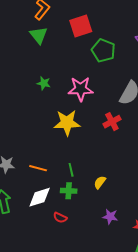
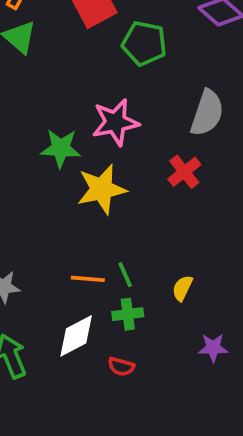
green star: (44, 83) -> (61, 148), moved, size x1.5
orange line: (38, 168) -> (88, 279), moved

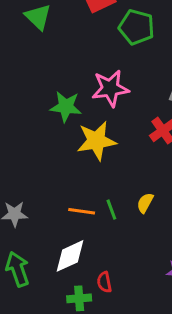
yellow semicircle: (182, 288) -> (145, 203), moved
green cross: (128, 314) -> (79, 298), moved
red semicircle: (121, 367) -> (104, 282), turned 60

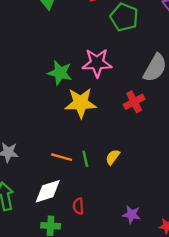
red semicircle: (104, 282) -> (78, 206), moved

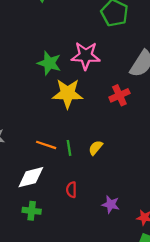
red semicircle: (78, 206) -> (71, 190), moved

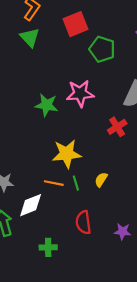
yellow star: (68, 93) -> (67, 154), moved
white diamond: (31, 177) -> (31, 205), moved
red semicircle: (71, 190) -> (83, 222), size x1.5

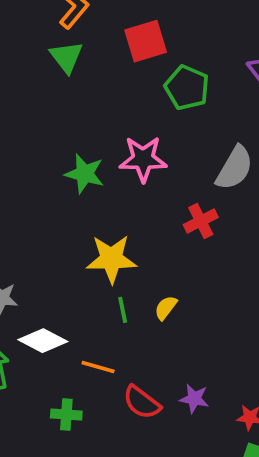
orange line: (54, 183) -> (98, 367), moved
white diamond: (31, 205) -> (43, 341), turned 44
red semicircle: (83, 222) -> (142, 402), moved, turned -50

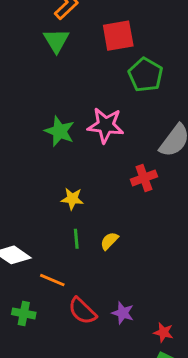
yellow star: (111, 259) -> (72, 199), size x0.6

